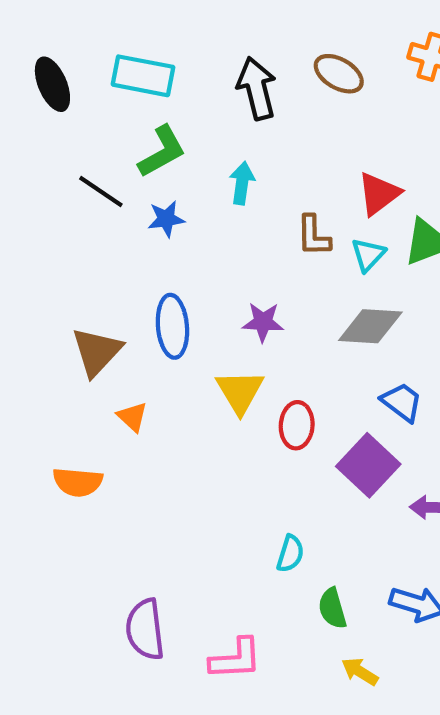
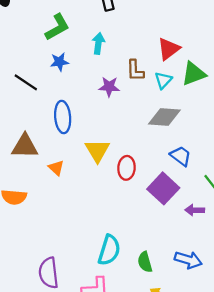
black line: (101, 192) -> (26, 82), moved
purple star: (263, 322) -> (109, 87), moved
brown triangle: (97, 352) -> (25, 146), moved, turned 48
orange triangle: (132, 417) -> (56, 168), moved
cyan semicircle: (290, 554) -> (109, 250), moved, size x1.6

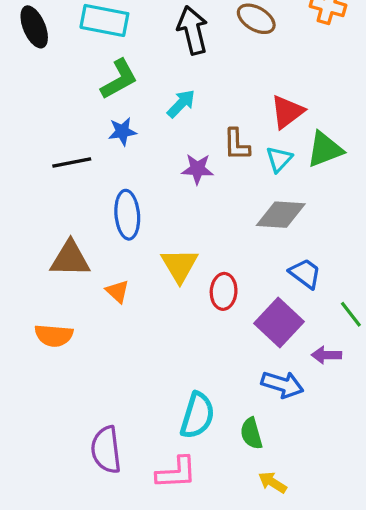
cyan arrow: (98, 43) -> (181, 104), turned 36
black line: (26, 82) -> (72, 162), turned -45
blue arrow: (188, 260) -> (282, 384), moved

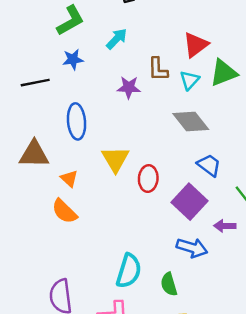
gray diamond: (281, 215) -> (191, 121), turned 48
orange semicircle: (54, 335) -> (64, 211), moved, turned 40

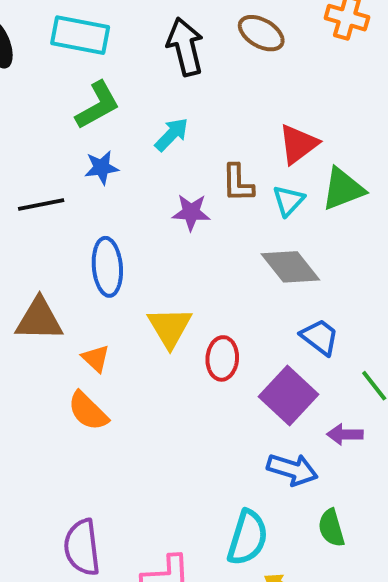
cyan semicircle: (129, 271) -> (248, 538), moved
green semicircle: (169, 284) -> (331, 528), moved

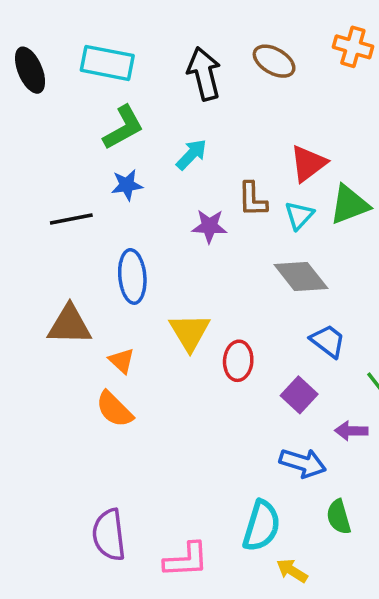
purple square: (288, 395) -> (299, 395), size x0.7

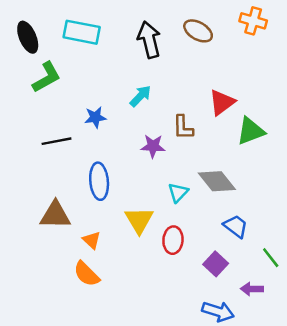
green L-shape: (123, 128) -> (46, 77), moved
cyan triangle: (299, 215) -> (178, 192), moved

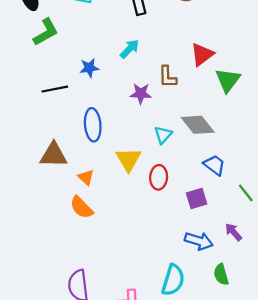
green triangle: (251, 131) -> (228, 80), turned -32
purple square: (216, 264) -> (197, 199), turned 30
purple arrow: (252, 289) -> (233, 232), moved, turned 48

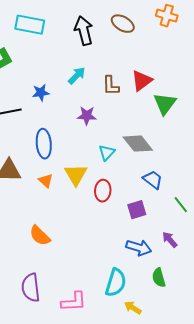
brown L-shape: (168, 77) -> (111, 86), moved
orange triangle: (86, 177) -> (46, 181), moved
orange semicircle: (82, 207) -> (40, 236), moved

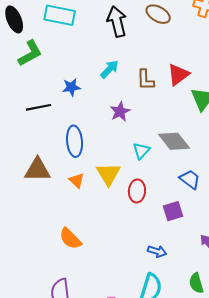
purple star: (87, 116) -> (120, 112), turned -30
blue arrow: (139, 248) -> (157, 251), moved, size x0.7

